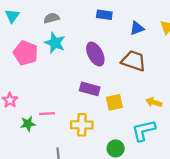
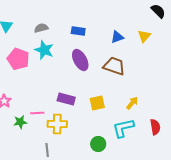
blue rectangle: (104, 15) -> (78, 31), moved
purple rectangle: (90, 89) -> (66, 99), moved
yellow arrow: (154, 102) -> (132, 103), turned 112
yellow cross: (82, 125) -> (57, 124), moved

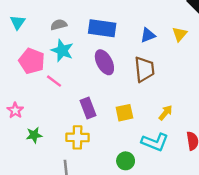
blue rectangle: (78, 31) -> (102, 28), size x1.6
brown trapezoid: (114, 66) -> (144, 69), turned 65
purple rectangle: (66, 99) -> (88, 108), turned 54
pink line: (37, 113) -> (54, 81), moved, turned 40
cyan L-shape: (123, 128) -> (155, 142), turned -145

